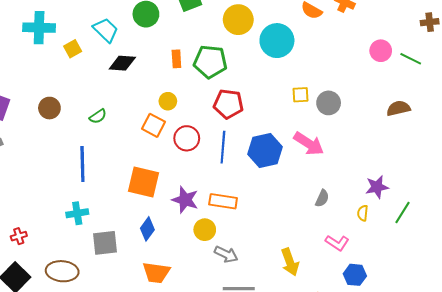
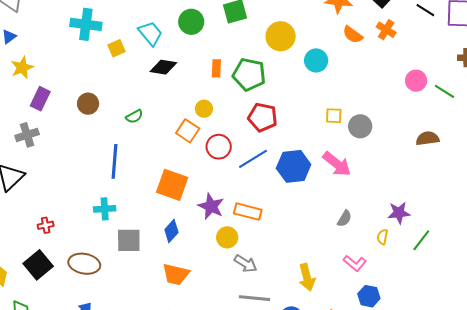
cyan circle: (277, 41) -> (316, 60), size x0.7
blue line: (223, 147) -> (253, 159), turned 48

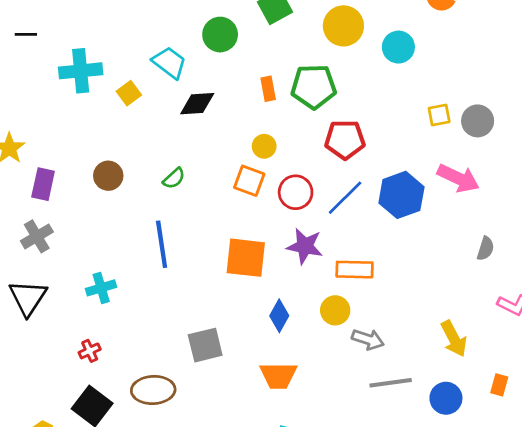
purple star: (211, 206) -> (305, 246), moved
cyan cross: (105, 209) -> (101, 288), moved
blue diamond: (171, 231) -> (279, 316), moved

